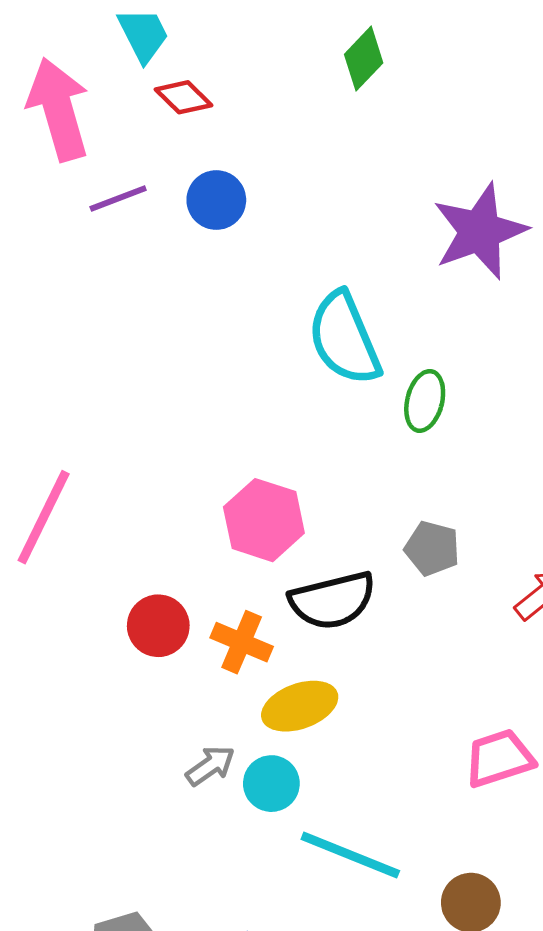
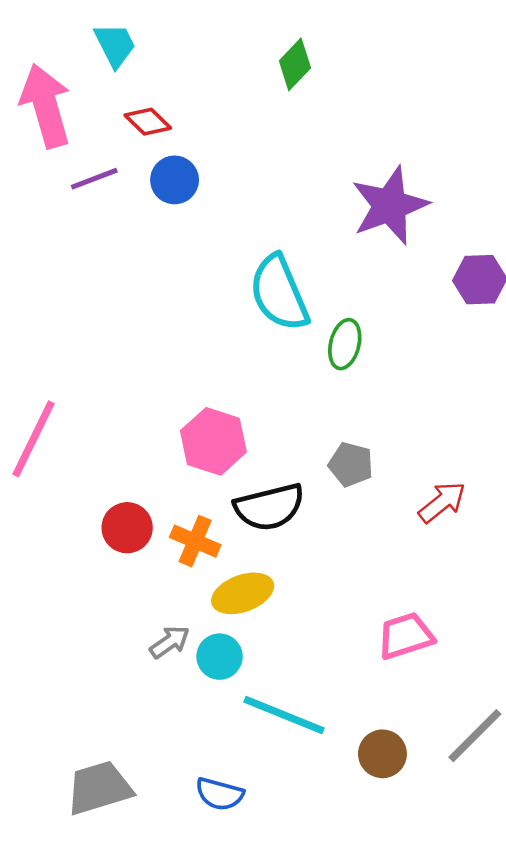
red diamond: (184, 97) -> (148, 122), moved

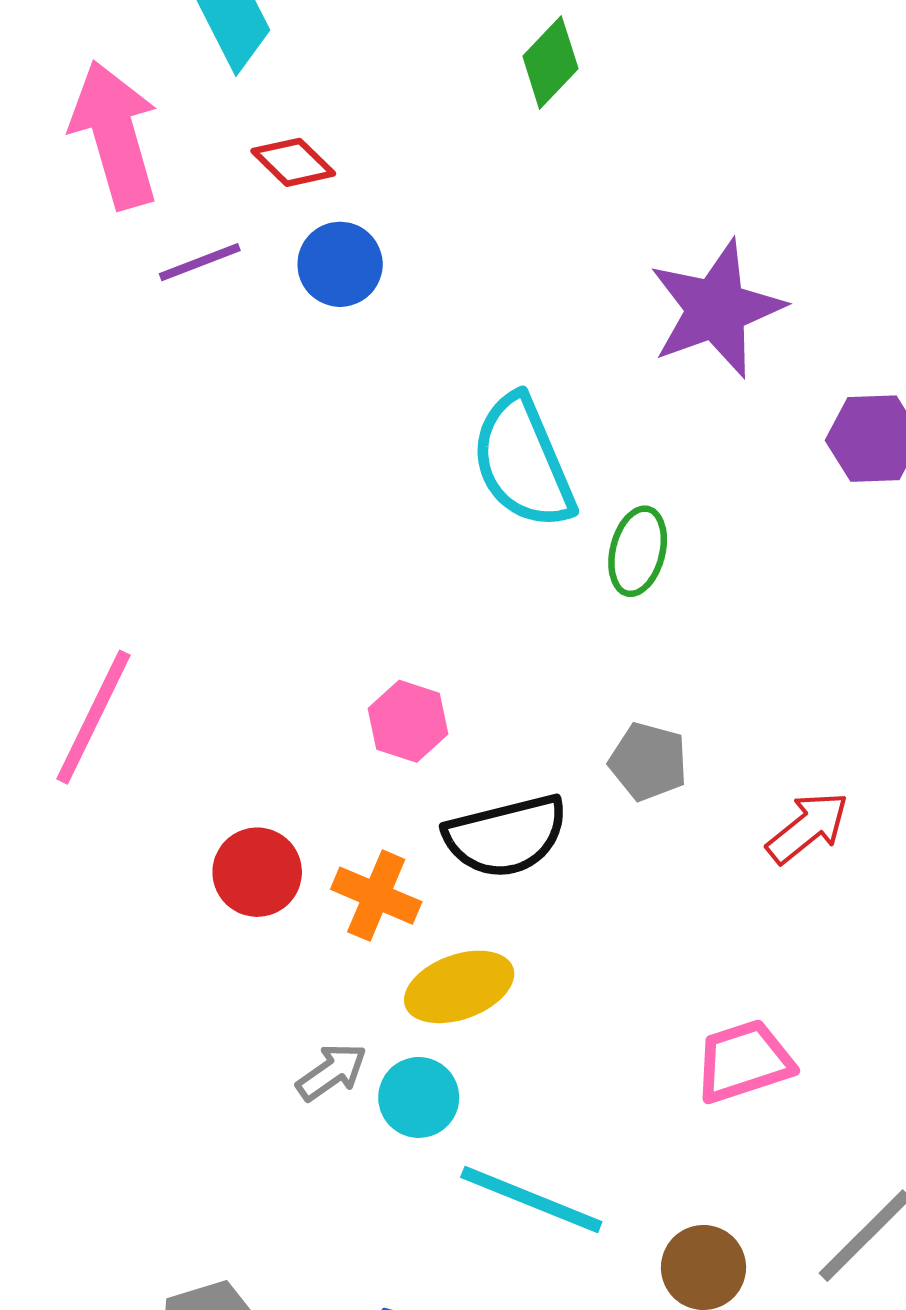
pink hexagon: (213, 441) -> (408, 721), size x0.7

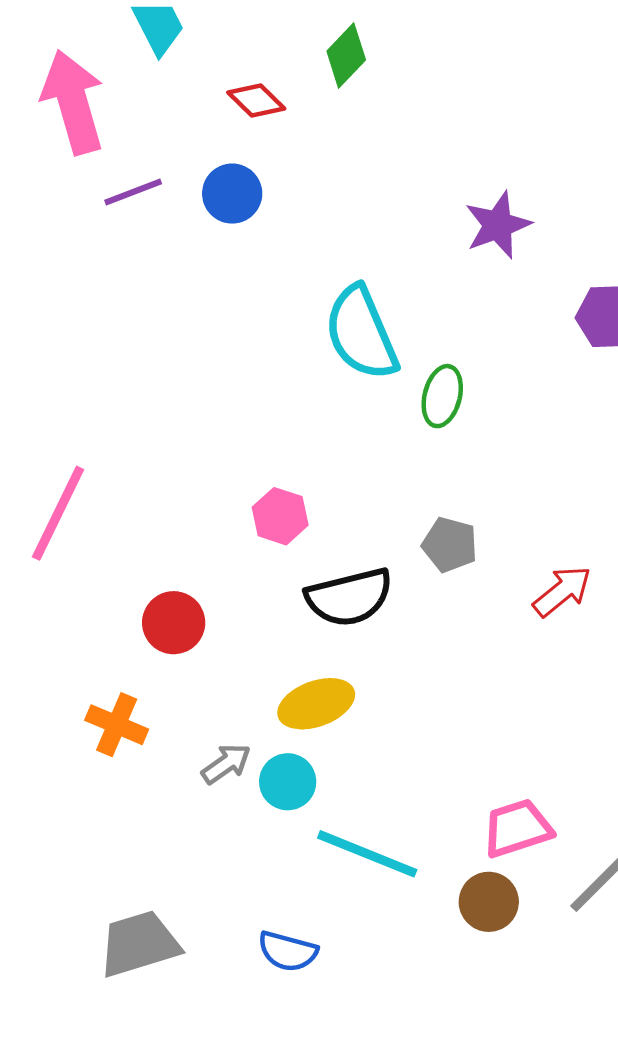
green diamond: (550, 62) -> (346, 55), moved
red diamond: (293, 162) -> (256, 100), moved
purple star: (716, 309) -> (498, 225), size x0.7
orange cross: (376, 896) -> (117, 725), moved
pink trapezoid: (744, 1061) -> (517, 828), moved

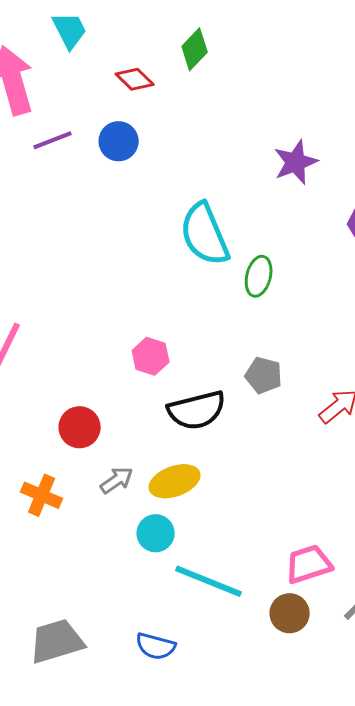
gray arrow: (226, 764) -> (117, 480), moved

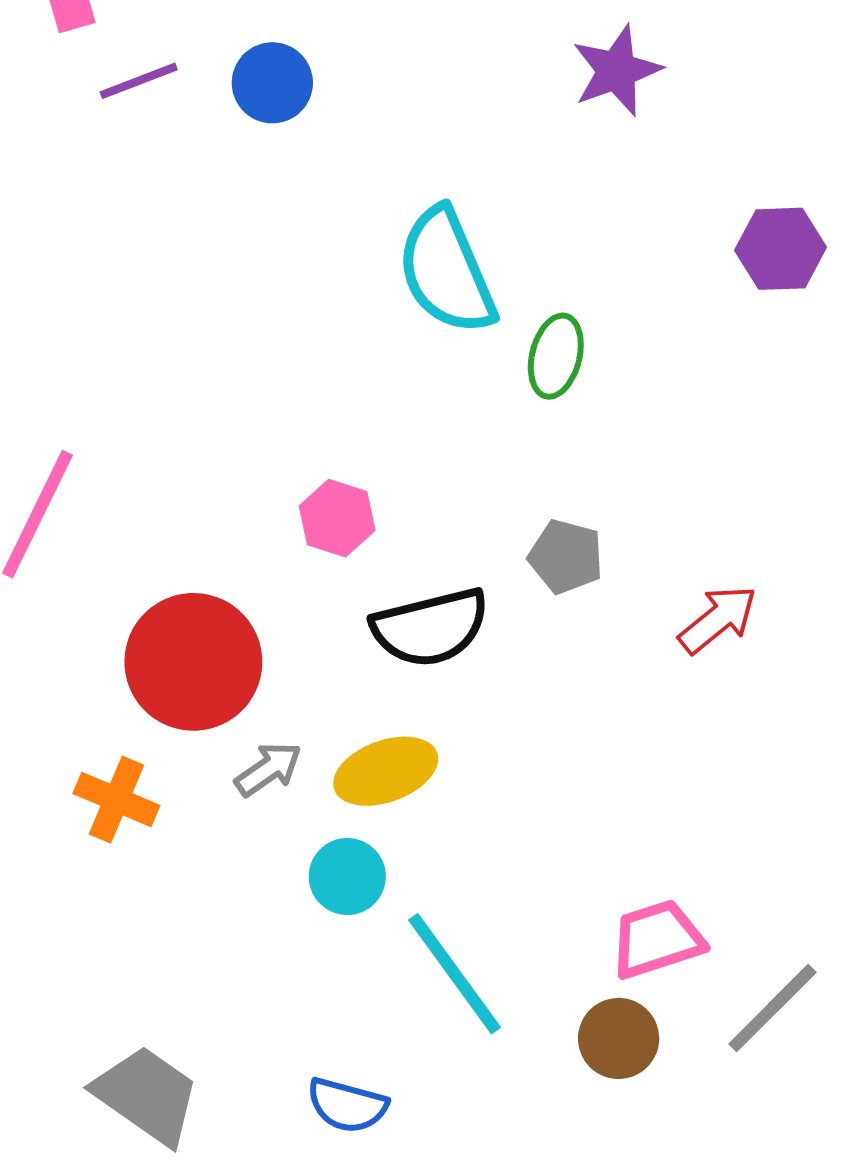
purple star: (296, 162) -> (617, 71), moved
red circle: (80, 427) -> (193, 662), size x1.6
cyan line: (209, 581) -> (455, 974), turned 32
gray trapezoid: (57, 641) -> (147, 1095), turned 52

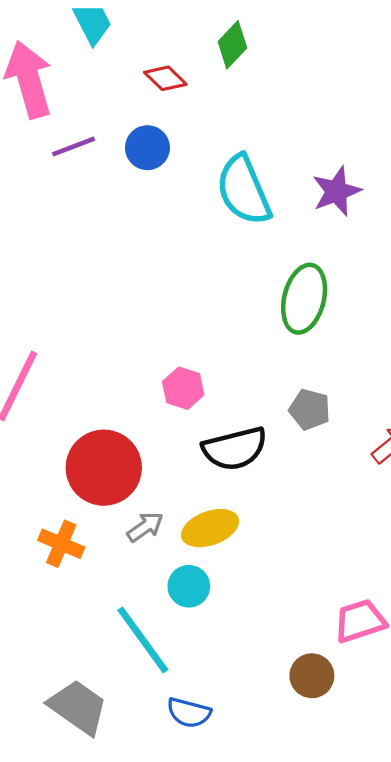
purple star: (617, 71) -> (336, 191), moved
cyan semicircle: (446, 271) -> (244, 190), moved
green ellipse: (556, 356) -> (304, 299), size x1.5
cyan line: (455, 974) -> (143, 640), moved
brown circle: (619, 1038) -> (312, 676), moved

